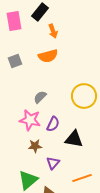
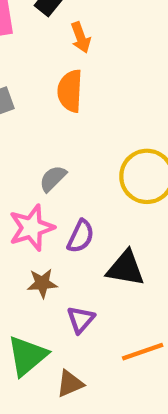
orange semicircle: (48, 56) -> (70, 91), turned 108
pink star: (30, 120) -> (32, 228), turned -30

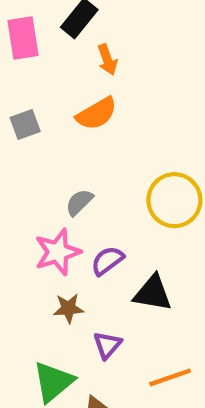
orange semicircle: (70, 91) -> (97, 114), turned -123
purple semicircle: (81, 236) -> (107, 261), turned -152

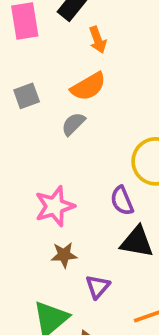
gray semicircle: (79, 202) -> (73, 124), moved
purple semicircle: (107, 261) -> (122, 201), moved, turned -76

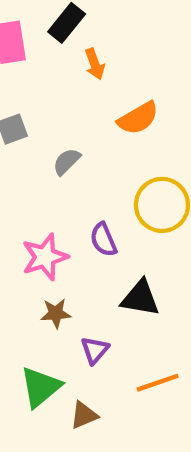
orange semicircle: (88, 87) -> (138, 118), moved
purple semicircle: (122, 201) -> (103, 240), moved

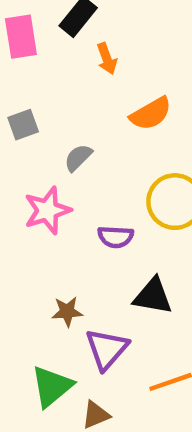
purple semicircle: (103, 240) -> (116, 237), turned -64
pink star: (45, 257) -> (47, 210), moved
purple triangle: (95, 350) -> (107, 349), size x1.5

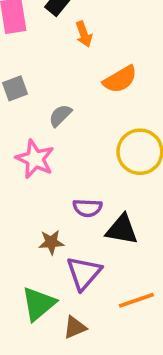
pink star: (47, 210) -> (35, 159), turned -30
purple semicircle: (116, 237) -> (87, 208), moved

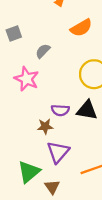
black triangle: (122, 230) -> (87, 110), moved
brown star: (51, 242) -> (45, 126), moved
brown triangle: (75, 327) -> (52, 187), turned -42

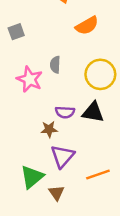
gray semicircle: (43, 51) -> (55, 65), moved, turned -42

